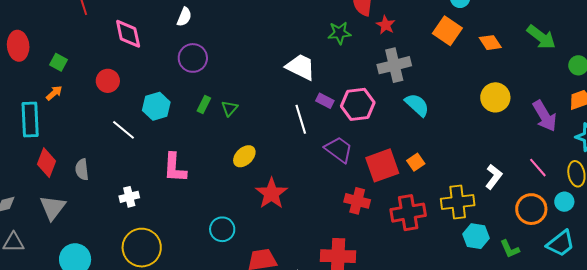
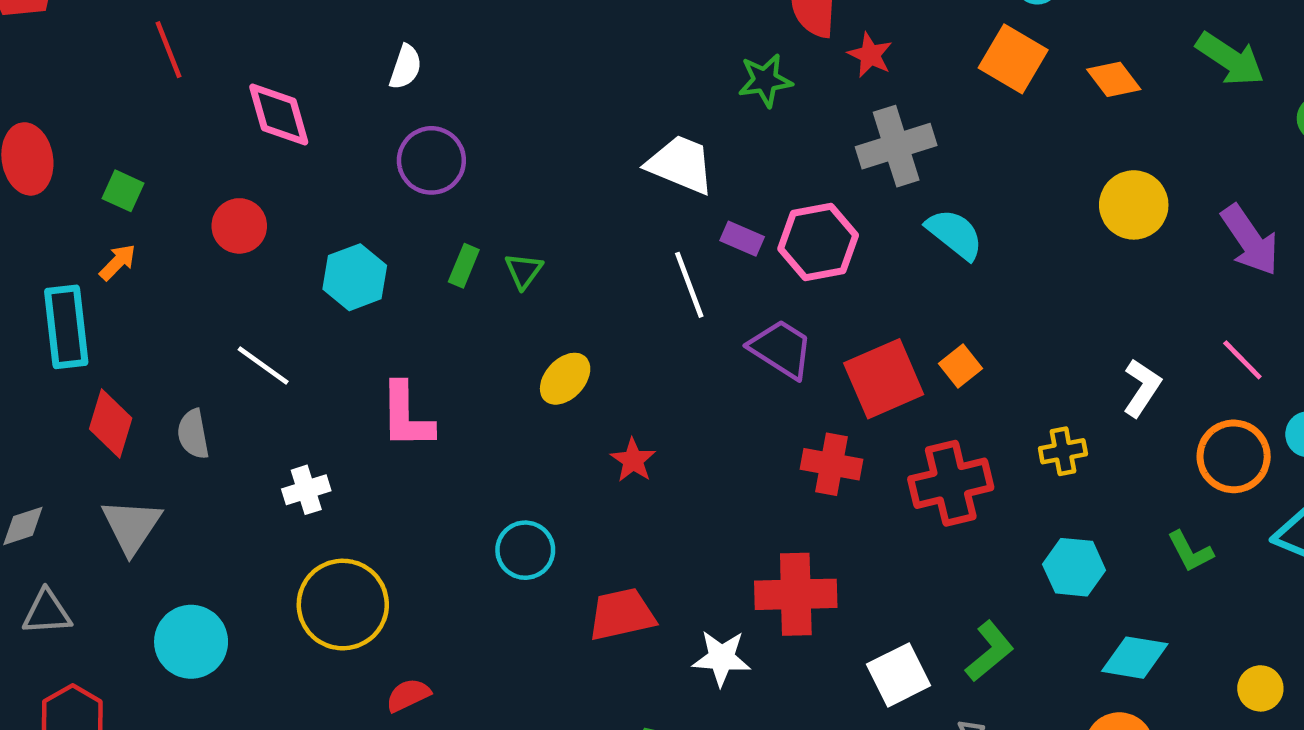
white line: (124, 130) -> (263, 366), moved
red star: (271, 193) -> (633, 460), size x0.6
yellow cross: (458, 202) -> (1063, 451), size x0.6
cyan hexagon: (476, 236) -> (1074, 567), moved

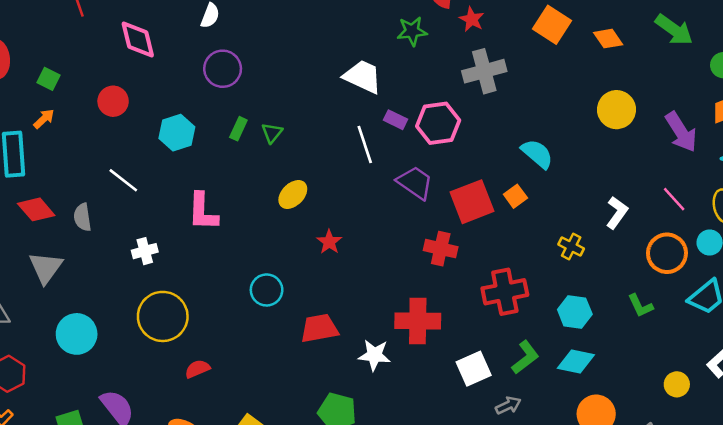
cyan semicircle: (955, 234) -> (537, 154), moved
red diamond: (111, 424) -> (36, 209), turned -60
yellow cross: (1063, 451) -> (571, 247), turned 35
red cross: (951, 483) -> (505, 292), moved
cyan diamond: (1135, 658) -> (576, 362), moved

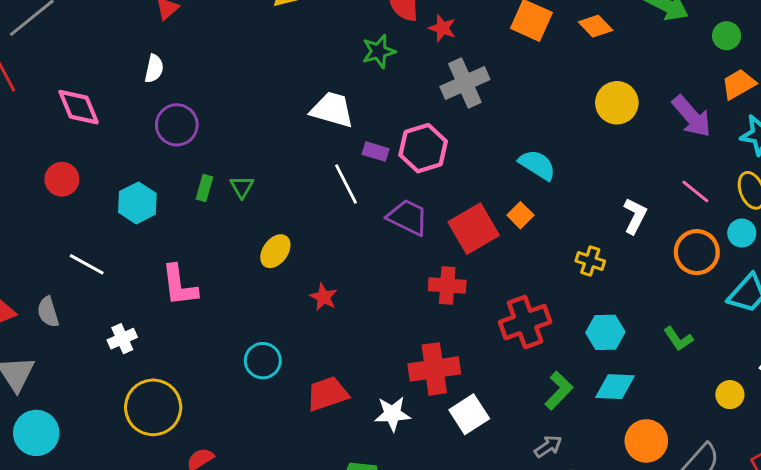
green L-shape: (640, 306) -> (678, 339), moved
cyan circle: (77, 334) -> (36, 433), moved
white square: (474, 369) -> (469, 414), moved

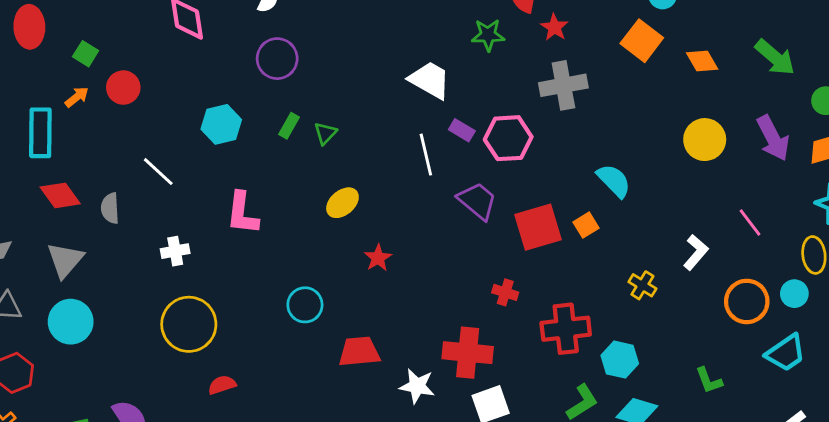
purple arrow: (692, 116) -> (773, 138), moved
red circle: (62, 179) -> (123, 88), moved
pink line: (695, 191) -> (750, 222), moved
red cross: (447, 285) -> (505, 292), moved, size x0.7
cyan hexagon: (605, 332) -> (620, 360), moved

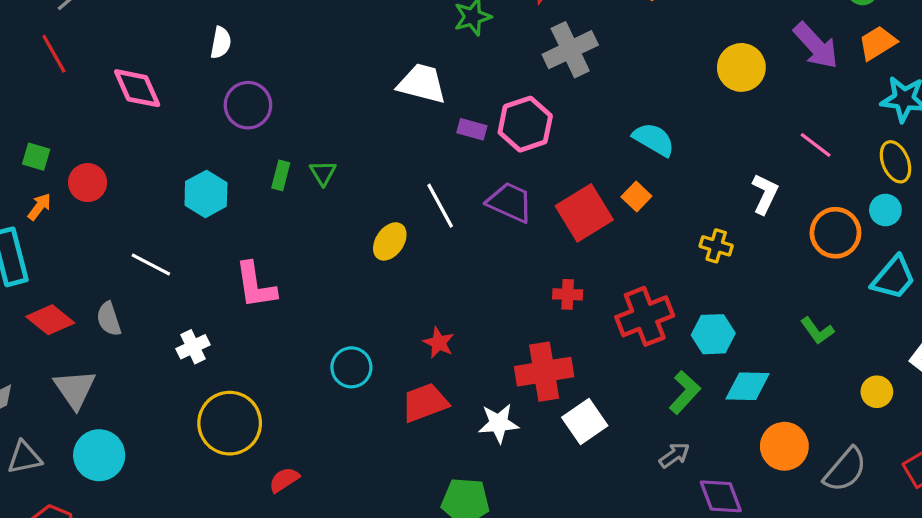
white line: (426, 155) -> (440, 206), moved
yellow ellipse: (342, 203) -> (390, 241), moved
red star: (378, 258) -> (439, 343), moved

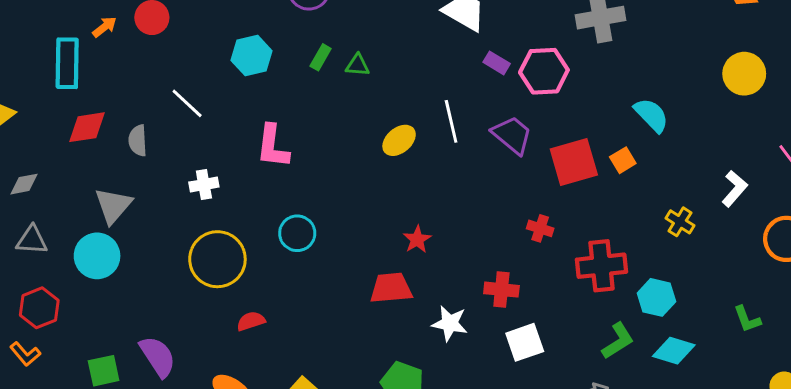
green triangle: (323, 173) -> (358, 65), turned 50
red diamond: (50, 320) -> (87, 127), turned -63
cyan circle: (351, 367) -> (297, 233), moved
red cross: (544, 372) -> (501, 290), size x0.7
gray triangle: (75, 389) -> (113, 206), moved

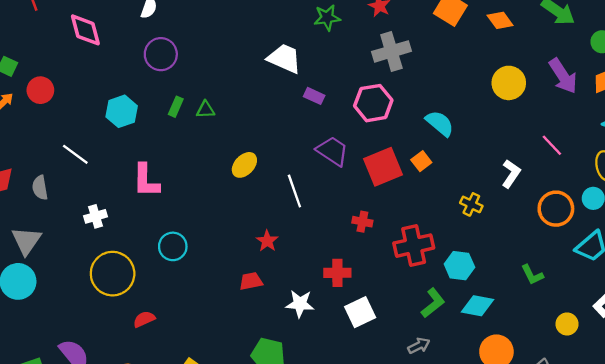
pink hexagon: (544, 71) -> (373, 103), moved
white line: (451, 121) -> (294, 191), moved
red trapezoid: (391, 288) -> (251, 281), size x0.7

